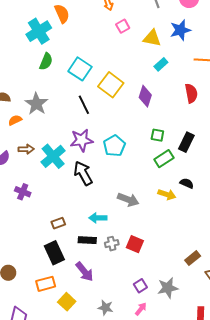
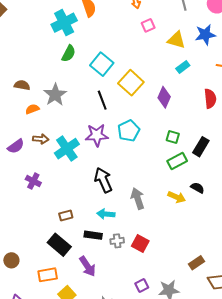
cyan pentagon: (114, 146) -> (129, 131), moved
black arrow: (83, 173) -> (103, 180), moved
gray arrow: (128, 200) -> (138, 199), turned -135
black rectangle: (54, 253) -> (59, 245), turned -30

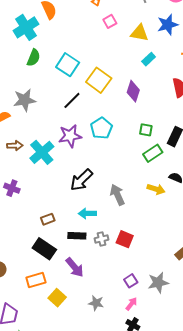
gray star: (55, 95) -> (25, 100), turned 30
black line: (102, 100) -> (72, 100), turned 72
black arrow: (103, 180) -> (81, 180), turned -105

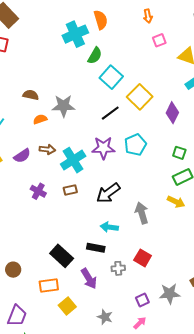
green semicircle: (34, 58) -> (95, 56), moved
yellow arrow: (156, 189) -> (176, 202), moved
brown rectangle: (48, 219) -> (70, 190), moved
gray cross: (102, 239) -> (118, 268), moved
gray star: (158, 283) -> (170, 294), moved

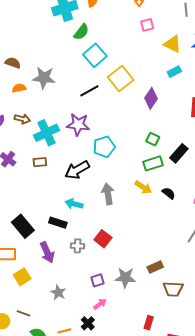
cyan pentagon: (135, 145) -> (104, 147), moved
pink arrow: (140, 323) -> (100, 304), moved

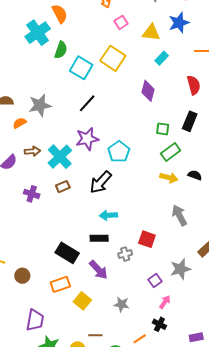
yellow square: (121, 78) -> (113, 58), moved
black rectangle: (179, 153) -> (190, 121), moved
gray arrow: (108, 194) -> (179, 215), moved

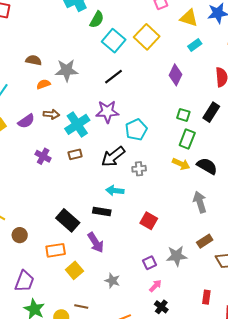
green rectangle: (171, 152) -> (187, 139), turned -42
black semicircle: (195, 175) -> (207, 166), size x1.5
gray arrow: (179, 215) -> (200, 202), moved
gray cross: (125, 254) -> (139, 169), moved
black cross: (159, 324) -> (161, 307), moved

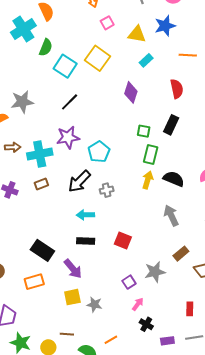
cyan cross: (77, 124) -> (40, 154), turned 30
yellow arrow: (181, 164) -> (148, 180), turned -90
black rectangle: (102, 212) -> (86, 241), moved
yellow square: (74, 270) -> (72, 297), moved, turned 36

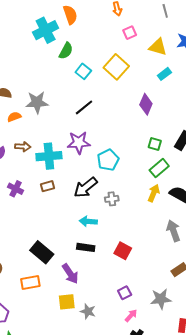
cyan square: (65, 66) -> (83, 71), size x0.7
green rectangle: (151, 154) -> (159, 168), turned 30
gray star: (155, 272) -> (161, 299), moved

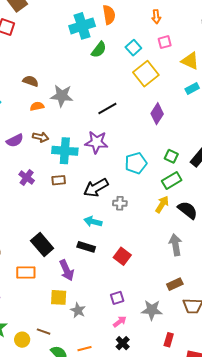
cyan square: (83, 71) -> (133, 48), moved
purple diamond: (146, 104) -> (157, 114), moved
cyan pentagon: (108, 160) -> (136, 163), moved

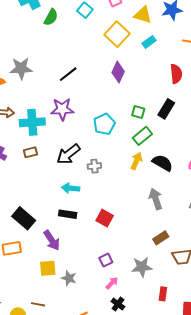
yellow square: (146, 74) -> (117, 34), moved

